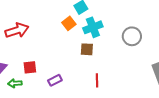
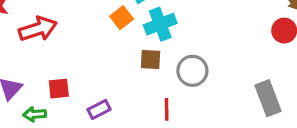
gray circle: (132, 36) -> (192, 71), moved

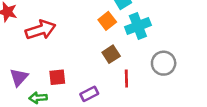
brown square: (151, 60) -> (111, 54), moved, turned -36
red line: (167, 109) -> (126, 79), moved

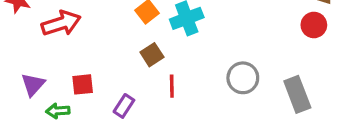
gray circle: (164, 63) -> (243, 78), moved
purple rectangle: (89, 94) -> (124, 106), turned -30

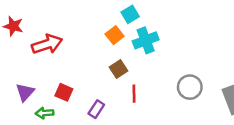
red square: (83, 84) -> (64, 92), turned 30

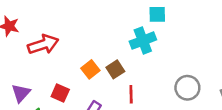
cyan square: (130, 14) -> (157, 14), moved, turned 30
orange square: (115, 35) -> (90, 69), moved

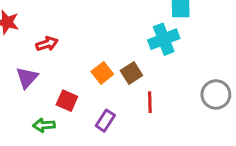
red arrow: (43, 44) -> (47, 44), size x0.6
purple triangle: (21, 93) -> (27, 78), moved

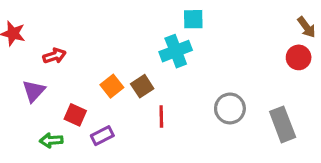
purple rectangle: (105, 121) -> (102, 136), moved, turned 30

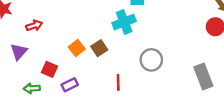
gray circle: (230, 108) -> (151, 60), moved
red line: (161, 116) -> (118, 82), moved

